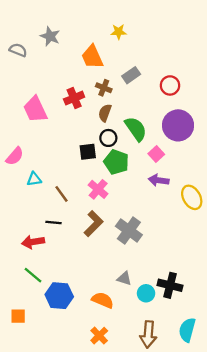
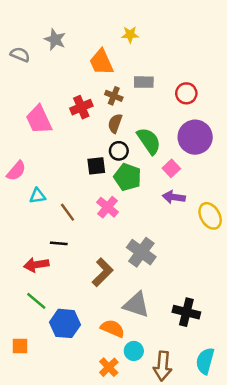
gray rectangle: (131, 75) -> (144, 82), turned 36
brown L-shape: (93, 224) -> (103, 272), moved
gray triangle: (124, 278) -> (136, 305), size x1.6
cyan circle: (146, 293) -> (134, 351), moved

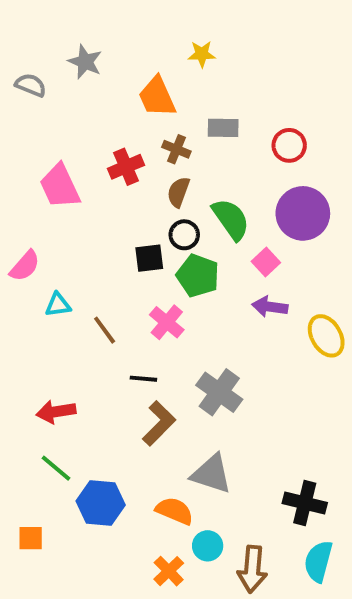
black line: (59, 243) -> (143, 379), moved
black cross: (186, 312) -> (305, 503), moved

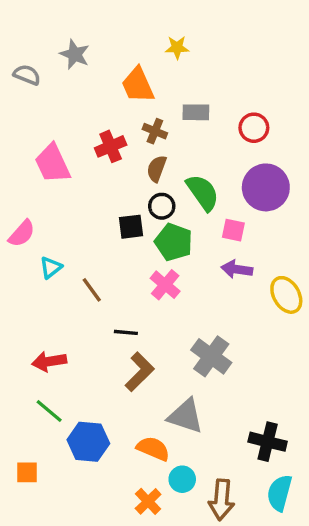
pink square: (266, 262) -> (233, 230), turned -35
cyan triangle: (58, 305) -> (51, 268), turned -30
pink cross: (167, 322) -> (165, 285), moved
gray cross: (219, 392) -> (211, 356), moved

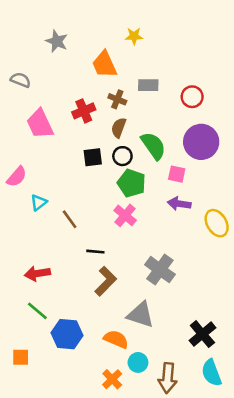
gray semicircle: (27, 75) -> (21, 80), moved
black square: (131, 227) -> (93, 157), moved
black cross: (268, 442) -> (202, 334), turned 36
cyan semicircle: (279, 493) -> (211, 373), turned -36

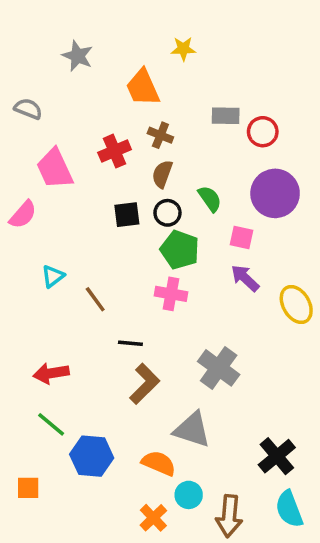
gray rectangle: (148, 85) -> (226, 116), moved
green semicircle: (153, 146) -> (210, 199), size x0.7
pink semicircle: (17, 177) -> (23, 215), moved
purple arrow: (179, 204) -> (245, 278), turned 35
pink cross: (125, 215) -> (171, 294), turned -30

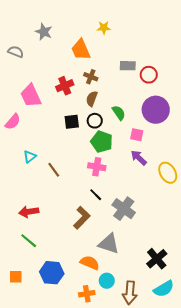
gray semicircle: (28, 109) -> (16, 52), moved
black line: (130, 343) -> (96, 195), moved, turned 40
blue hexagon: (92, 456) -> (52, 273), moved
cyan semicircle: (289, 509) -> (164, 289), turned -100
orange cross: (153, 518) -> (87, 294), turned 35

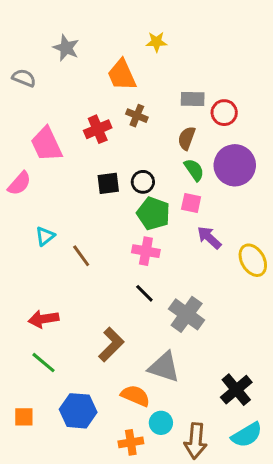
brown semicircle: (92, 99) -> (187, 138), moved
green semicircle: (119, 113) -> (194, 170), moved
pink square: (137, 135) -> (191, 203), moved
brown L-shape: (82, 218) -> (111, 345), moved

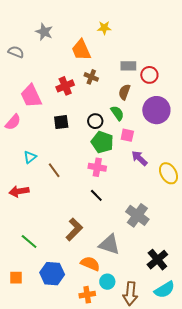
green semicircle: (194, 170) -> (117, 113), moved
black square: (108, 183) -> (61, 122), moved
gray cross: (187, 314) -> (137, 215), moved
red arrow: (43, 319) -> (19, 191), moved

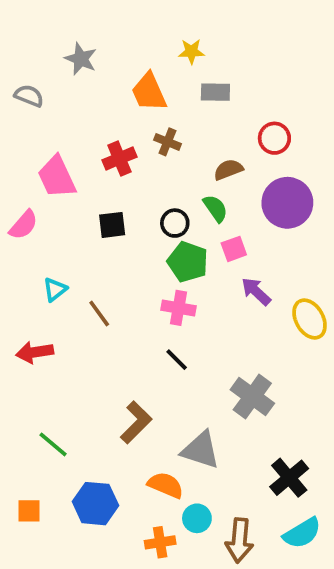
gray rectangle: (128, 66) -> (215, 92), moved
brown semicircle: (124, 92) -> (228, 170), turned 49
pink square: (127, 135) -> (234, 249), turned -32

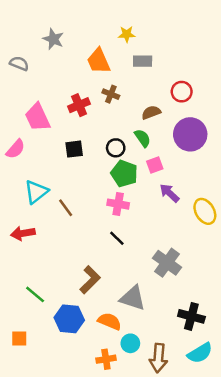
cyan triangle: (55, 290) -> (36, 192), size x1.5
black cross: (289, 478) -> (191, 316), turned -35
blue hexagon: (95, 504) -> (69, 319), moved

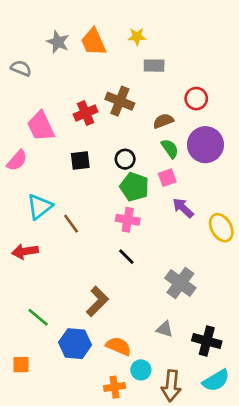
orange trapezoid: (99, 61) -> (93, 42), moved
brown cross: (111, 94) -> (120, 101), size x1.5
green semicircle: (143, 138) -> (170, 149), moved
gray triangle: (133, 298) -> (165, 329), moved, size x0.6

